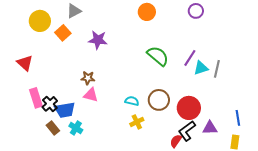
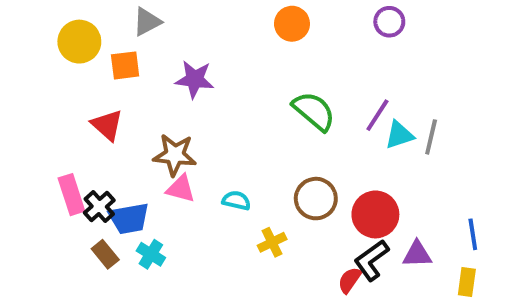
orange square: (63, 33) -> (125, 65), turned 35
red triangle: (25, 63) -> (107, 125), moved
brown star: (88, 78) -> (175, 155), size x1.5
cyan semicircle: (132, 101) -> (236, 201), moved

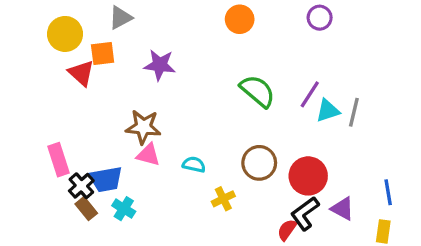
red triangle: (107, 125) -> (81, 73), moved
black cross: (99, 207) -> (81, 186), moved
purple triangle: (417, 254) -> (342, 209), turned 30

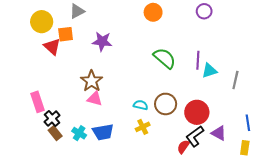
purple line: (310, 94) -> (198, 60), turned -30
gray line: (354, 112) -> (235, 80), moved
brown star: (143, 127) -> (92, 81), turned 30
cyan semicircle: (194, 165) -> (141, 105), moved
blue trapezoid: (106, 179) -> (103, 132), moved

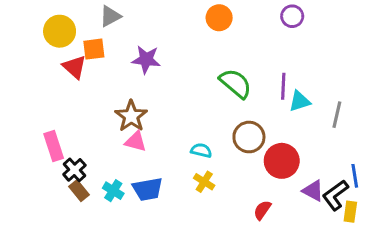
brown circle: (166, 104) -> (249, 137), moved
yellow cross: (143, 127) -> (204, 182), turned -32
black L-shape: (195, 136) -> (335, 195), moved

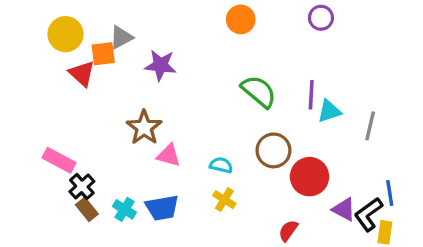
gray triangle: (110, 16) -> (121, 37), moved
pink triangle: (136, 141) -> (169, 155), moved
pink rectangle: (54, 146) -> (59, 160), turned -44

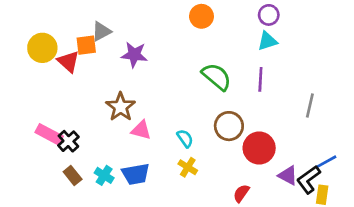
yellow circle: (66, 34) -> (42, 48), moved
cyan triangle: (329, 111) -> (267, 41), moved
cyan semicircle: (221, 165) -> (185, 138), turned 42
black cross: (82, 186) -> (68, 141), moved
blue line: (390, 193) -> (326, 162), turned 70

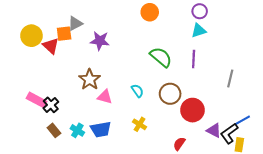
cyan semicircle: (185, 138) -> (137, 91), moved

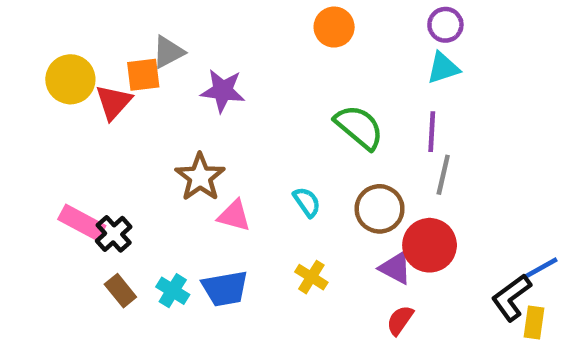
red triangle: (51, 46) -> (114, 102), turned 30
gray line: (230, 78) -> (443, 175), moved
purple triangle: (214, 130) -> (395, 268), moved

